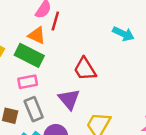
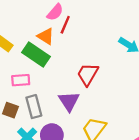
red trapezoid: (85, 69) -> (88, 74), turned 55
pink rectangle: (28, 82) -> (21, 80), moved

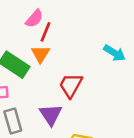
orange triangle: (46, 36) -> (40, 54), moved, turned 30

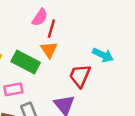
cyan arrow: (115, 53) -> (103, 55), moved

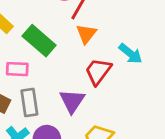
orange triangle: (49, 50) -> (86, 34), moved

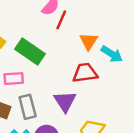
orange triangle: (86, 34) -> (89, 41), moved
red trapezoid: (98, 71) -> (85, 73), turned 52

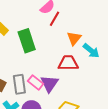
green rectangle: (30, 51) -> (27, 41), turned 30
pink rectangle: (14, 79) -> (36, 82), moved, turned 35

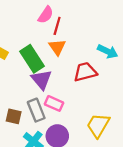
orange triangle: (74, 38) -> (57, 47), moved
purple triangle: (49, 84) -> (42, 80), moved

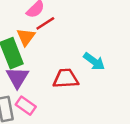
red line: (57, 26) -> (45, 23), turned 30
orange triangle: (57, 47) -> (26, 37), moved

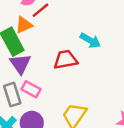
orange triangle: (26, 37) -> (24, 25), turned 36

